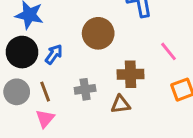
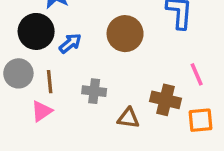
brown cross: (130, 74) -> (166, 100), moved

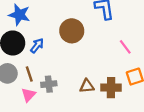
gray cross: (94, 91) -> (49, 84), moved
brown cross: (166, 100) -> (111, 88), moved

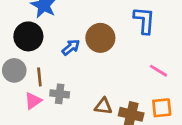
blue arrow: (37, 46) -> (71, 47), moved
pink line: (125, 47) -> (158, 71), turned -35

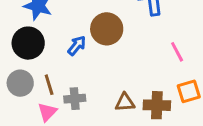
pink line: (158, 71) -> (177, 52), turned 42

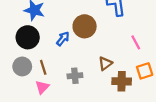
gray cross: (75, 99) -> (75, 76), moved
brown triangle: (125, 102) -> (105, 63), moved, turned -32

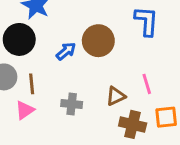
pink line: (136, 42) -> (147, 84), moved

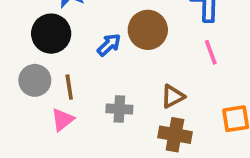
pink line: (147, 84) -> (211, 52), moved
brown cross: (133, 124) -> (175, 135), moved

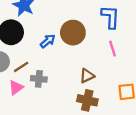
brown line: (69, 87) -> (21, 67), turned 63
gray cross: (119, 109) -> (39, 79), moved

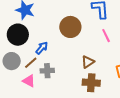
blue arrow: (48, 41) -> (42, 48), moved
pink triangle: (16, 88) -> (29, 81), turned -48

